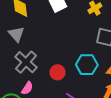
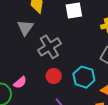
gray cross: (26, 62) -> (49, 47), moved

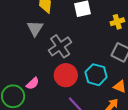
red circle: (54, 76) -> (66, 75), size x1.5

